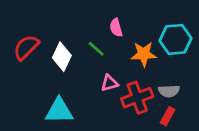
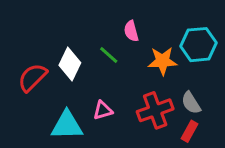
red semicircle: (26, 47) -> (32, 77), moved
pink triangle: (109, 83) -> (103, 110), moved
gray semicircle: (169, 91) -> (191, 103), turned 60

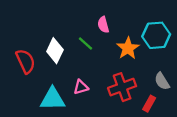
orange star: (163, 61) -> (128, 48), turned -30
red semicircle: (32, 77) -> (26, 61), turned 110
gray semicircle: (191, 103) -> (162, 81), moved

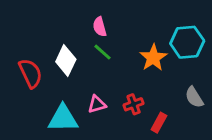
pink semicircle: (103, 25) -> (100, 27), moved
red cross: (122, 87) -> (134, 104), moved, size x0.6
red rectangle: (149, 104) -> (159, 123), moved

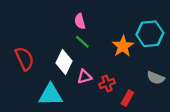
white diamond: (66, 61) -> (64, 62), moved
gray semicircle: (194, 97) -> (156, 78), turned -36
pink triangle: (97, 104) -> (84, 77), moved

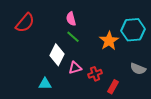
red semicircle: (25, 59) -> (25, 23), moved, turned 65
cyan triangle: (51, 95) -> (45, 84), size x0.6

